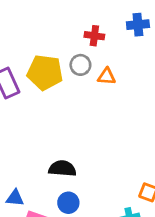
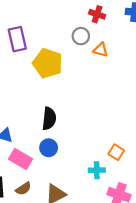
yellow pentagon: (45, 72) -> (48, 63), moved
black semicircle: (62, 168) -> (49, 119), turned 80

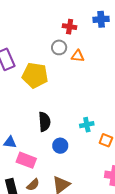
blue circle: (49, 148) -> (60, 146), moved
cyan cross: (97, 170) -> (87, 125), moved

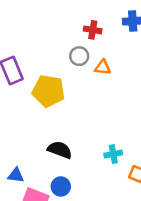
black semicircle: (44, 122) -> (60, 150), turned -66
blue circle: (60, 146) -> (61, 186), moved

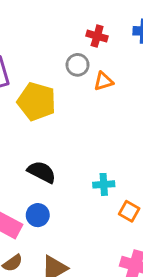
orange triangle: (103, 67) -> (104, 81), turned -30

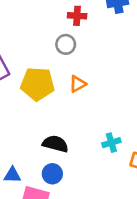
orange triangle: (104, 81) -> (78, 84), moved
blue circle: (38, 215) -> (52, 174), moved

